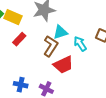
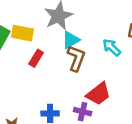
cyan triangle: (60, 32) -> (71, 40), moved
red trapezoid: (63, 65) -> (98, 94), moved

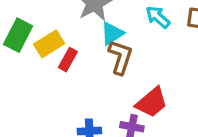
yellow rectangle: (22, 33) -> (49, 44), moved, turned -40
cyan arrow: (112, 47) -> (158, 17), moved

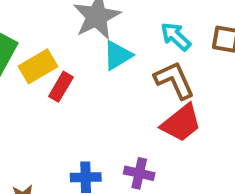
brown L-shape: (120, 57) -> (174, 80), moved, turned -44
red trapezoid: (152, 102) -> (181, 123), moved

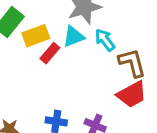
cyan arrow: (176, 36) -> (105, 40), moved
cyan triangle: (118, 55) -> (73, 37), moved

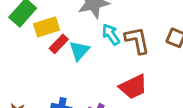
cyan triangle: (73, 37) -> (79, 51), moved, turned -30
brown L-shape: (132, 63) -> (137, 40), moved

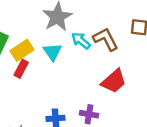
red rectangle: (59, 44) -> (21, 69), moved
cyan triangle: (79, 51) -> (52, 52), moved

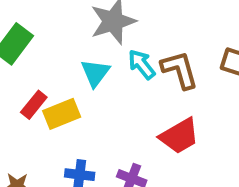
yellow rectangle: (22, 50) -> (62, 114), moved
red rectangle: (21, 69) -> (34, 105), moved

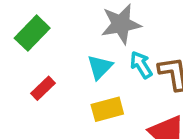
yellow rectangle: (62, 114) -> (107, 109), moved

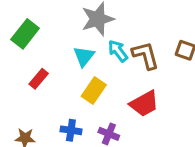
yellow rectangle: (107, 109) -> (94, 91), turned -35

